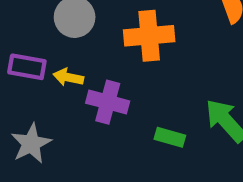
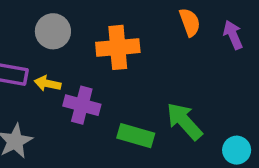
green rectangle: (170, 137) -> (136, 136), size x1.4

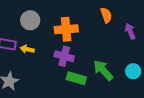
purple arrow: (233, 35) -> (130, 31), moved
purple cross: (82, 105) -> (64, 56), moved
cyan circle: (237, 150) -> (133, 71), moved

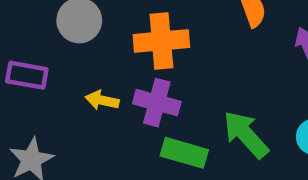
yellow arrow: (27, 49) -> (102, 100), moved

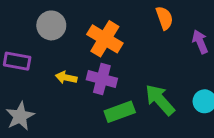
orange cross: (161, 41) -> (105, 39), turned 36
green rectangle: (184, 153) -> (120, 112), turned -36

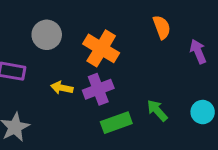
purple cross: (102, 79) -> (98, 89), turned -36
green arrow: (160, 100) -> (157, 110), size x0.7

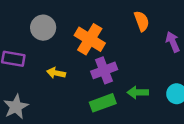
purple cross: (98, 89) -> (104, 70), moved
green arrow: (157, 110) -> (138, 92), turned -48

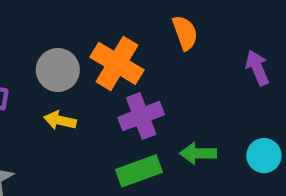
orange semicircle: (142, 21) -> (185, 33), moved
gray circle: (43, 28) -> (58, 70), moved

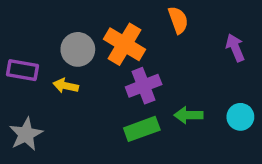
yellow arrow: (60, 120) -> (66, 86), moved

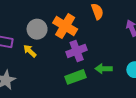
yellow arrow: (66, 86) -> (30, 51), turned 32

